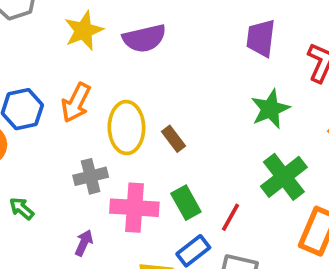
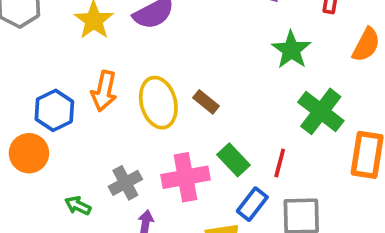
gray cross: (91, 176) -> (125, 183), moved

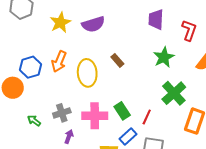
brown rectangle: (206, 102) -> (117, 60), moved

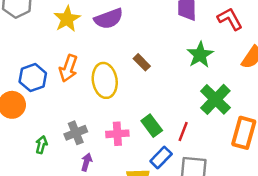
red L-shape: (189, 30) -> (230, 19), turned -45
pink cross: (95, 116) -> (117, 134), size x0.7
green arrow: (34, 121) -> (41, 145), turned 72

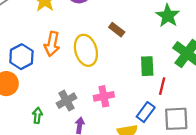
green rectangle: (152, 126) -> (147, 66), moved, turned 42

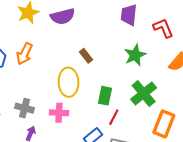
yellow ellipse: (86, 50) -> (69, 82), moved
gray cross: (67, 101) -> (25, 108), turned 30

